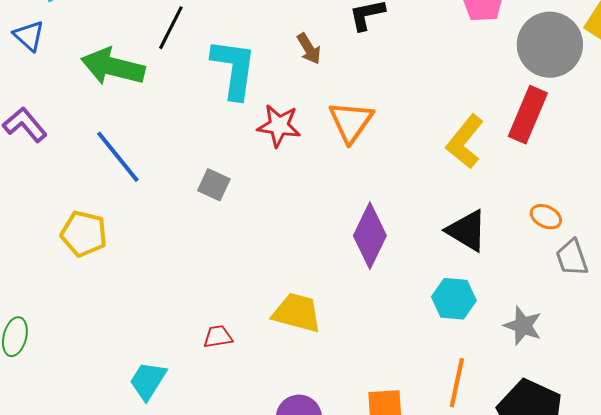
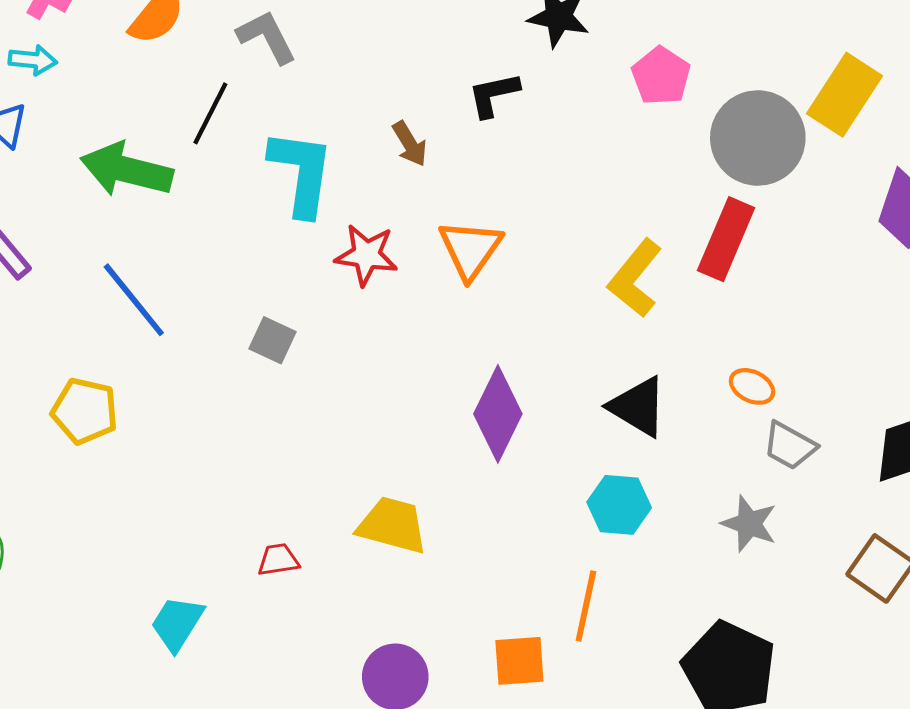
gray trapezoid: (572, 258) -> (790, 446), turned -42
gray star: (523, 326) -> (749, 524), moved
orange line: (457, 383) -> (586, 606), moved

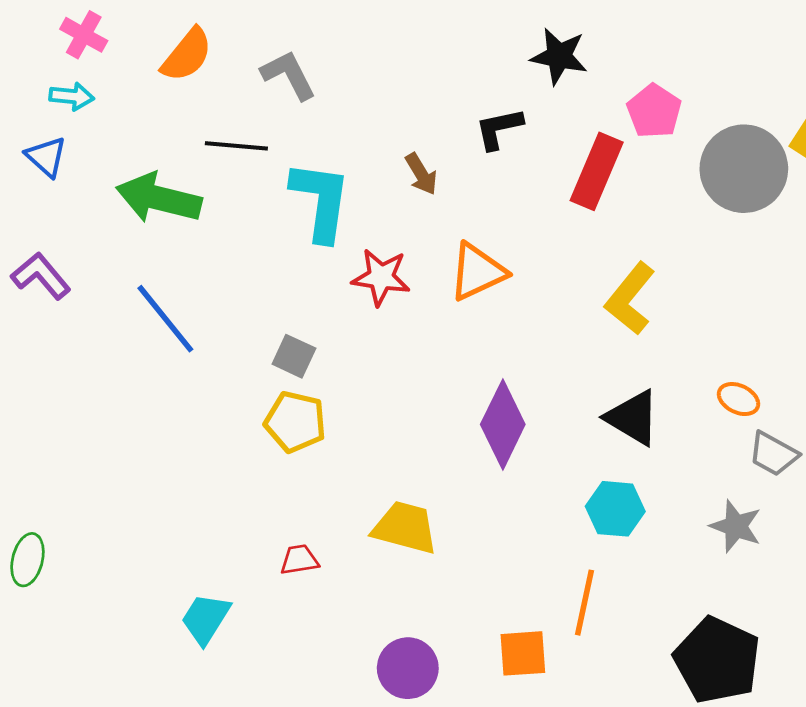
black line: (210, 113) -> (236, 146), turned 68
red rectangle: (726, 239) -> (597, 171), moved
orange triangle: (470, 249) -> (477, 272), turned 30
yellow pentagon: (85, 411) -> (295, 422), moved

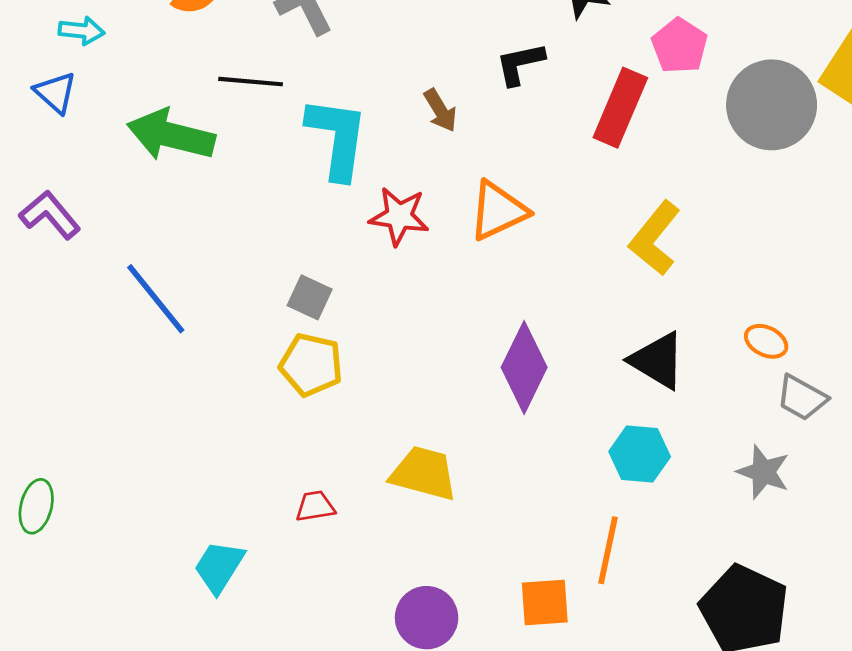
blue line: (165, 319) -> (156, 299), moved

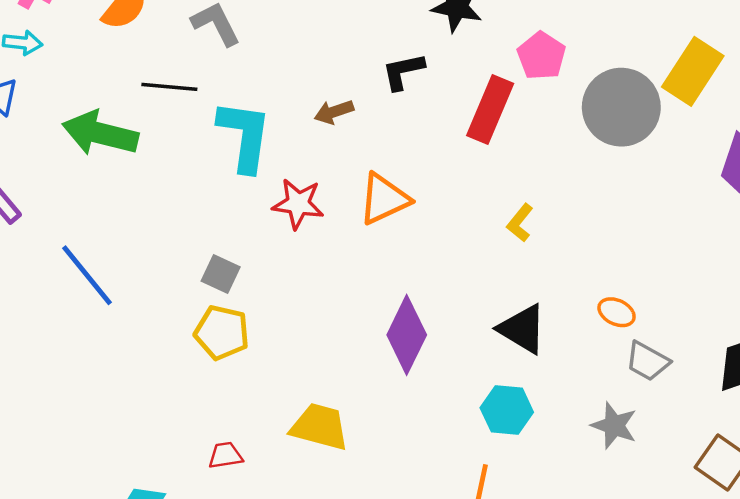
brown arrow: (440, 110) -> (334, 112), turned 102
yellow L-shape: (655, 238) -> (520, 223), size x0.6

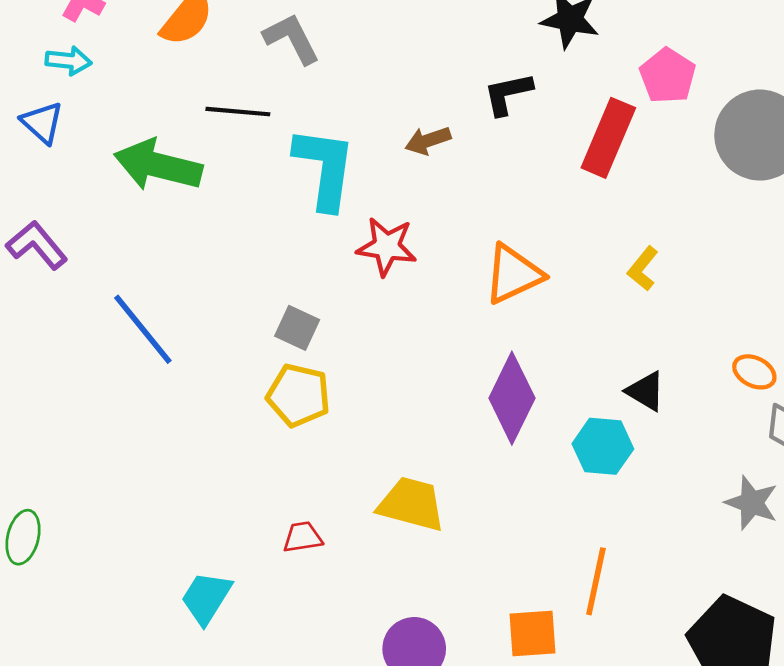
orange triangle: (384, 199) -> (513, 274), moved
black triangle: (522, 329) -> (646, 391), size x0.7
cyan hexagon: (507, 410) -> (603, 446), moved

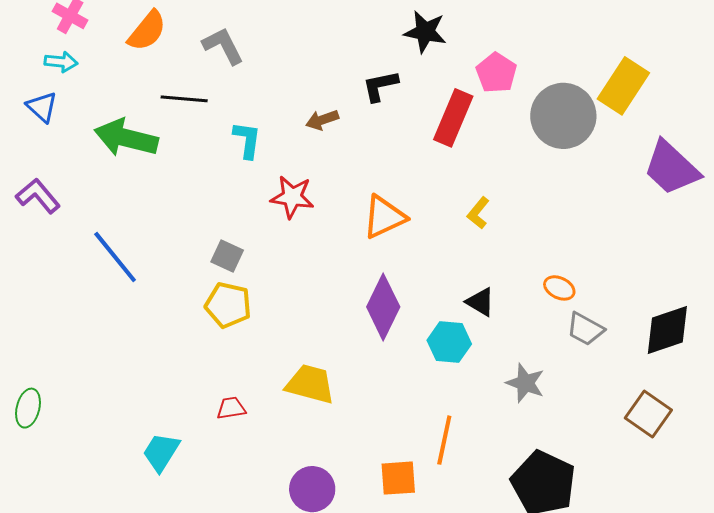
cyan L-shape: (325, 168) -> (247, 140), size x0.6
gray star: (752, 503) -> (525, 383), moved

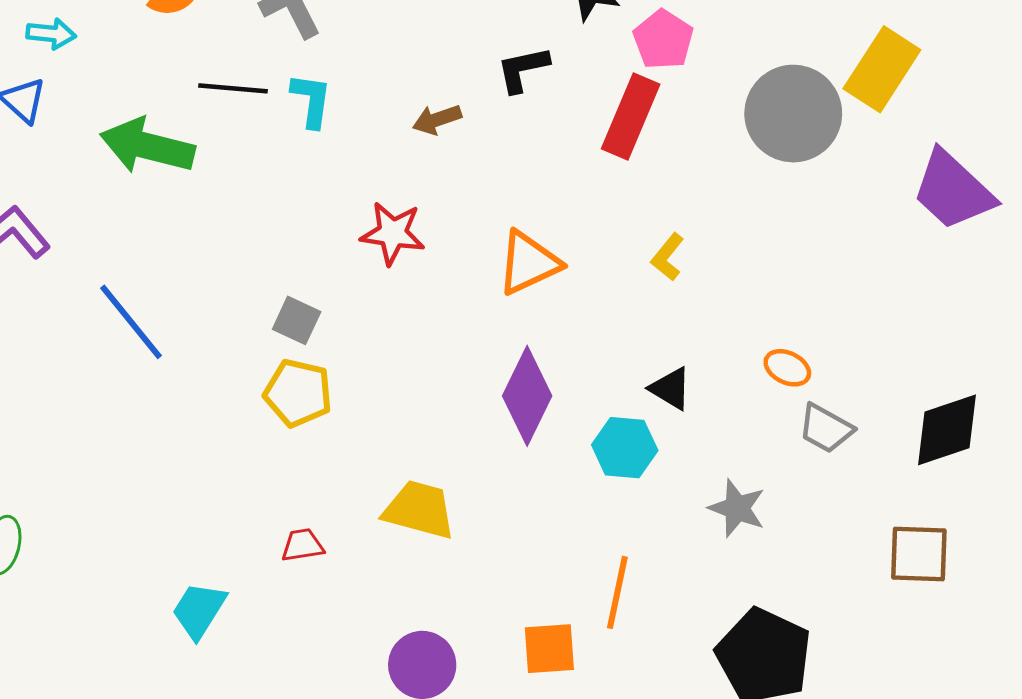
pink pentagon: (496, 73) -> (663, 40), moved
cyan L-shape: (247, 140) -> (311, 100), moved
brown square: (648, 414) -> (919, 554), turned -33

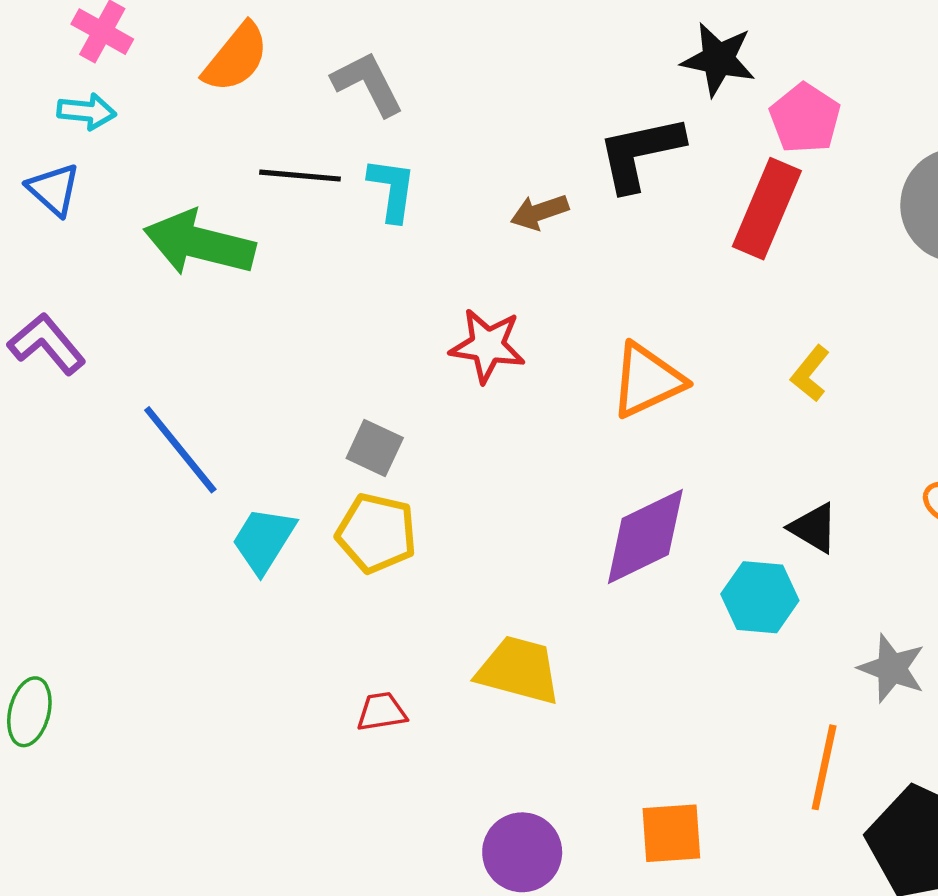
black L-shape: (523, 69) -> (640, 153), size x1.4
purple diamond: (527, 396) -> (645, 537), turned 38
orange line: (617, 592) -> (824, 767), moved
cyan trapezoid: (199, 610) -> (264, 540), moved

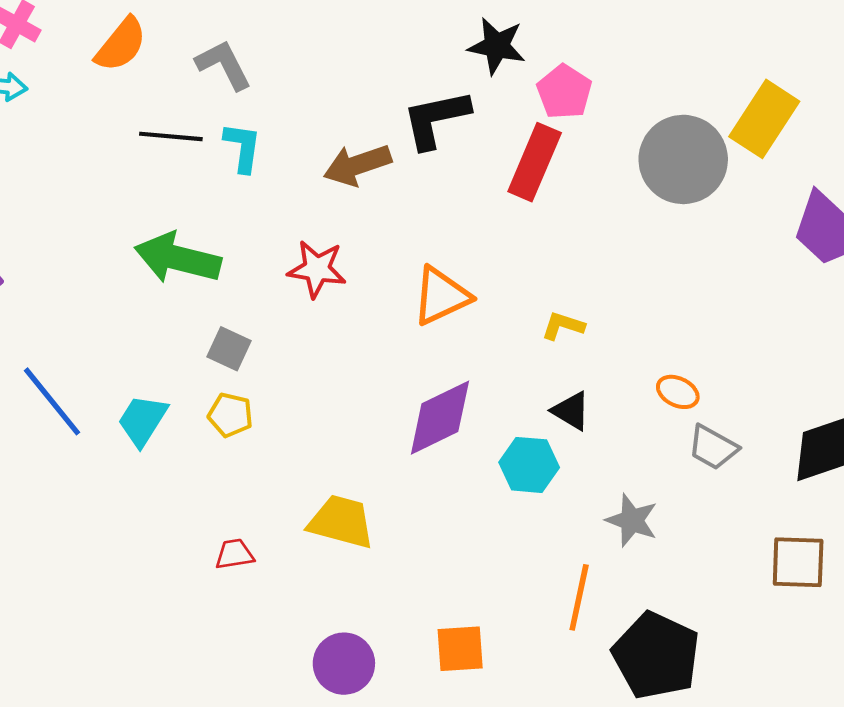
brown arrow: (540, 212) -> (357, 165), size x1.5
green arrow: (199, 243) -> (178, 258), moved
yellow L-shape: (810, 373) -> (563, 326), moved, turned 69
blue line: (180, 450) -> (52, 401), moved
yellow pentagon: (376, 533) -> (230, 415), size x0.7

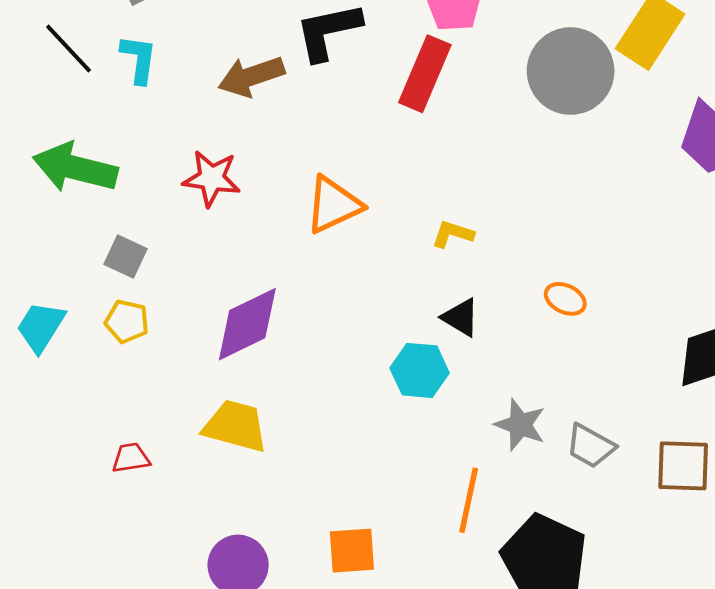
black line: (171, 136) -> (69, 49), turned 42
purple diamond: (440, 418) -> (247, 324), moved
gray trapezoid: (713, 447) -> (590, 446), moved

